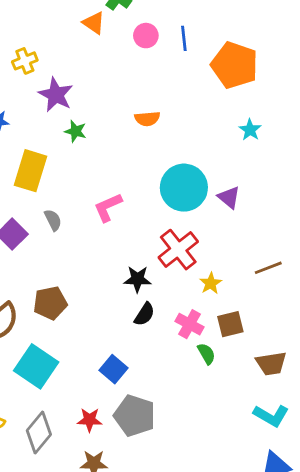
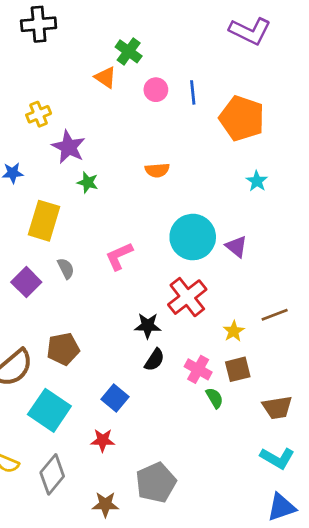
yellow star: (211, 283) -> (234, 331), moved
blue square: (114, 369) -> (115, 398), moved
gray pentagon: (135, 416) -> (156, 483), moved, turned 30
red star: (90, 420) -> (103, 440), moved

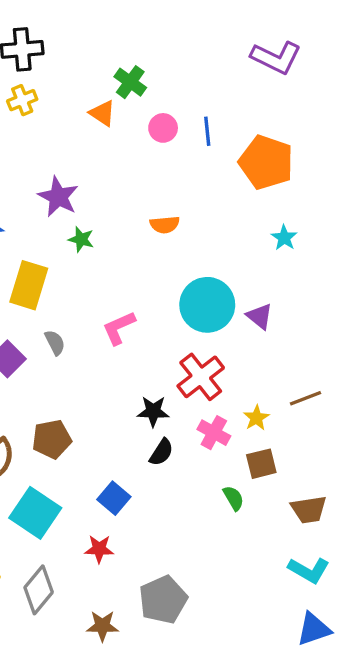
yellow cross: (39, 114) -> (22, 100), moved
pink cross: (198, 369) -> (214, 433), moved

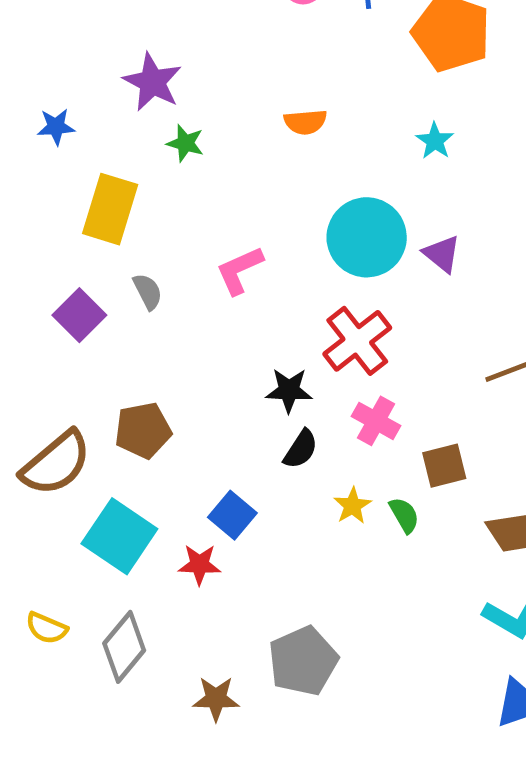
cyan star: (284, 238) -> (435, 141), moved
yellow star: (256, 418) -> (352, 506), moved
red star: (99, 549) -> (199, 565), moved

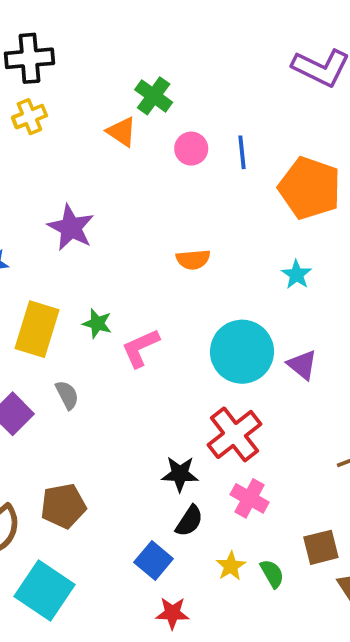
green star: (185, 143) -> (97, 323), moved
pink L-shape: (240, 270) -> (140, 348), moved
brown square: (444, 466) -> (321, 547), moved
blue square: (232, 515) -> (154, 560), moved
red star: (199, 565) -> (172, 613), moved

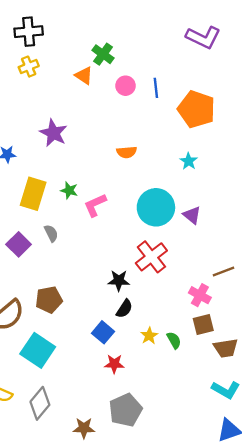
pink cross: (250, 498) -> (200, 295), moved

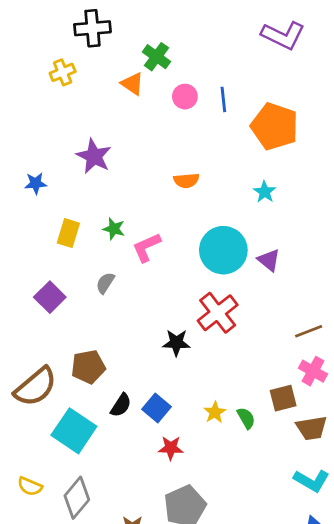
black cross: (29, 32) -> (92, 28), moved
yellow rectangle: (33, 194) -> (68, 233), size x0.7
gray semicircle: (51, 233) -> (105, 283), moved, turned -120
pink cross: (200, 295) -> (313, 371), moved
black semicircle: (124, 309) -> (121, 405), moved

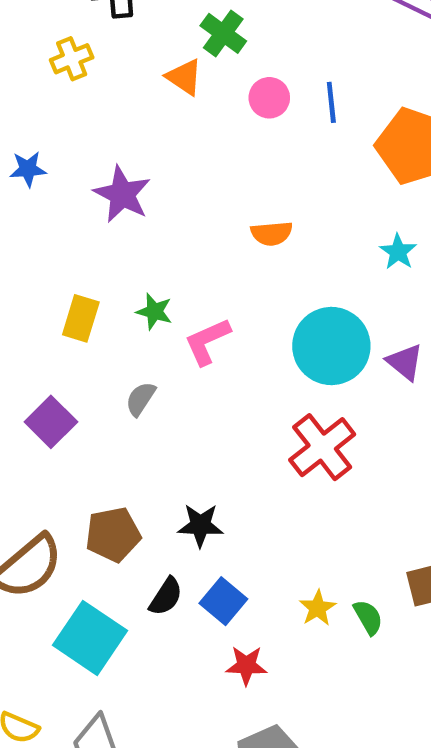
blue star: (36, 183) -> (28, 169), moved
black star: (176, 343) -> (200, 525), moved

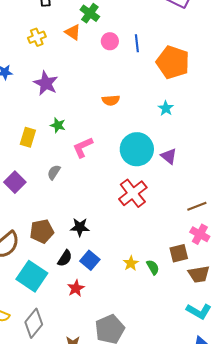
yellow cross: (72, 59) -> (37, 37), moved
green star: (154, 312) -> (58, 125), moved
red star: (246, 665) -> (76, 288), moved, turned -30

